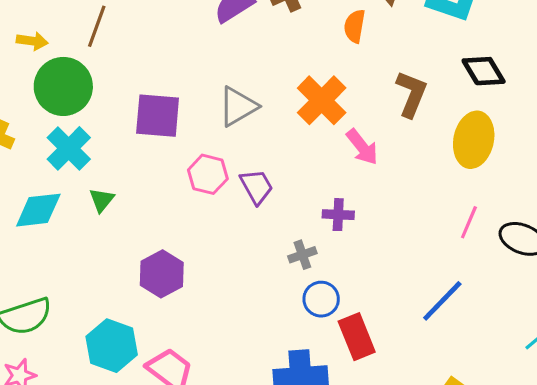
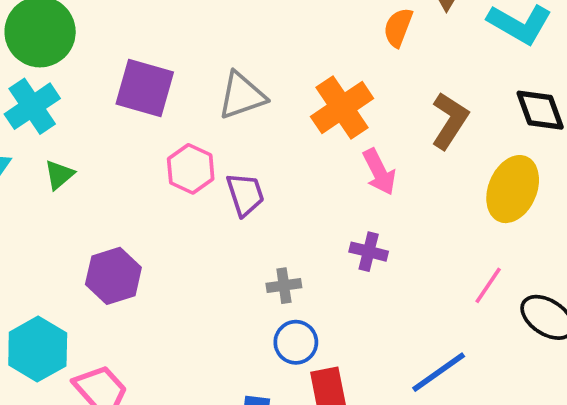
purple cross: (338, 215) -> (369, 252), moved

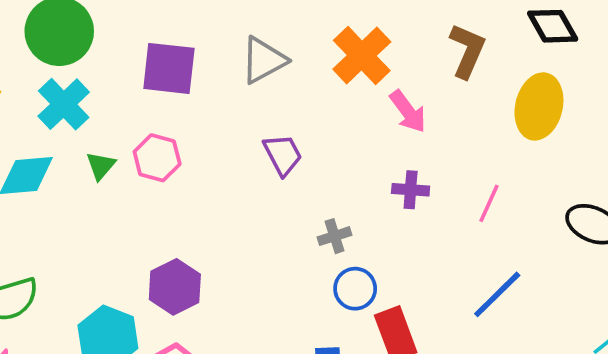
pink hexagon: (191, 169) -> (157, 158), moved
purple hexagon: (113, 276) -> (175, 287), moved
pink line: (488, 285) -> (489, 203), moved

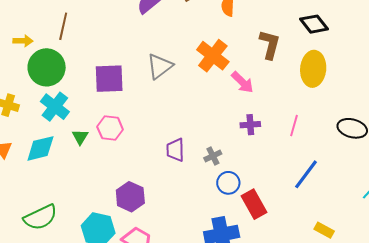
purple trapezoid: (283, 155) -> (175, 150), moved, turned -145

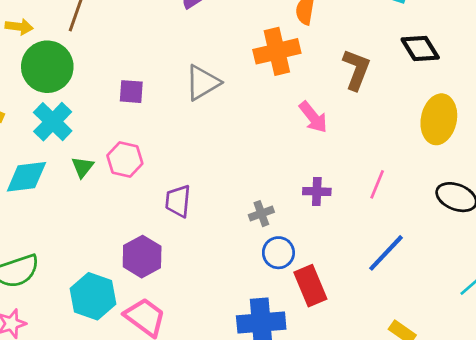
orange cross: (213, 56) -> (277, 51), moved, turned 32
yellow ellipse: (313, 69) -> (439, 119), moved
purple square: (109, 79) -> (131, 92), size x0.6
purple cross: (250, 125) -> (317, 191), moved
purple trapezoid: (175, 150) -> (178, 201), moved

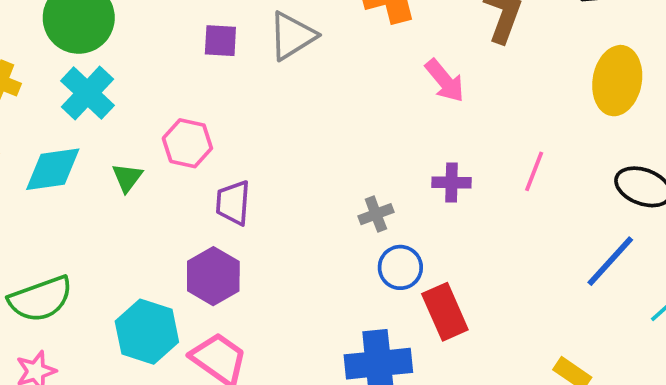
purple square: (131, 92) -> (220, 41), moved
green triangle: (83, 167) -> (127, 178), moved
purple trapezoid: (178, 201) -> (233, 203), moved
blue line: (386, 253) -> (610, 261), moved

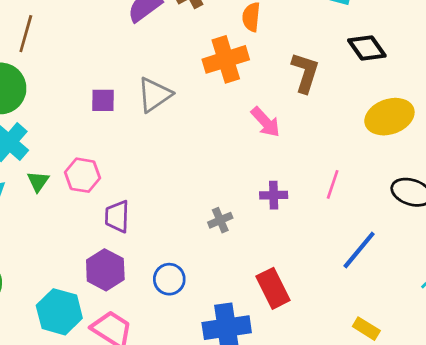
yellow ellipse: (617, 81) -> (389, 117), turned 63
green triangle: (127, 178) -> (38, 181), moved
blue line: (610, 261) -> (359, 250), moved
blue circle: (400, 267) -> (169, 279), moved

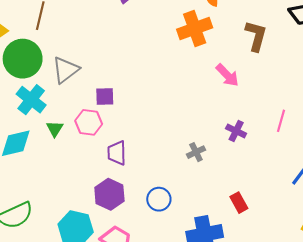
gray triangle: (154, 95) -> (66, 70), moved
purple square: (103, 100) -> (105, 97), moved
purple cross: (274, 195) -> (236, 131), turned 30
red rectangle: (273, 288) -> (239, 203), size x0.7

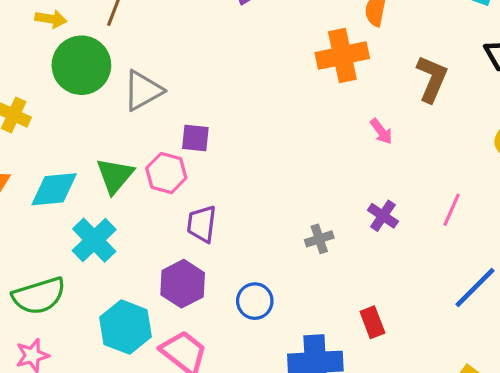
pink arrow: (227, 75) -> (381, 131), size x0.7
cyan cross: (31, 100) -> (94, 240), moved
green triangle: (55, 129) -> (115, 176), size x1.5

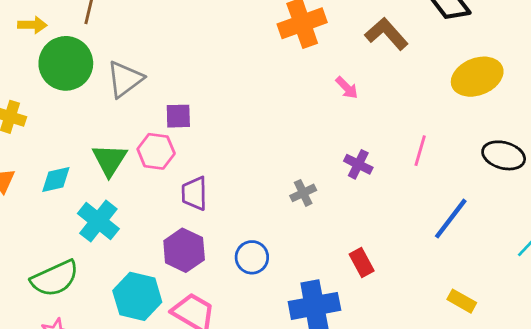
brown L-shape: (432, 79) -> (386, 34), turned -57
cyan diamond: (54, 189) -> (56, 180), size x0.7

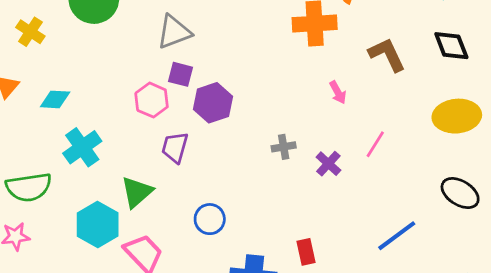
gray triangle: (125, 79) -> (174, 32), moved
pink line: (420, 151) -> (375, 144), moved
green triangle: (109, 160) -> (137, 192), moved
gray cross: (303, 193) -> (284, 147), moved
purple hexagon: (184, 250) -> (213, 103), moved

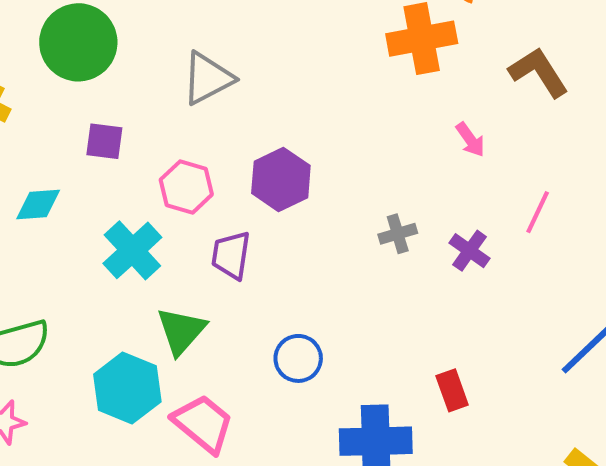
purple square: (180, 74) -> (104, 141), moved
cyan cross: (82, 147) -> (132, 250), moved

